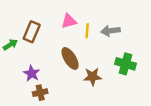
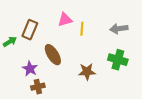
gray arrow: (111, 31) -> (119, 29), moved
brown ellipse: (70, 58) -> (53, 55), moved

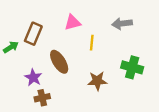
yellow line: (82, 29) -> (92, 43), moved
gray arrow: (119, 29) -> (122, 24), moved

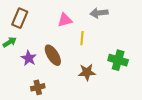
gray arrow: (122, 24) -> (99, 13), moved
brown rectangle: (33, 34) -> (20, 18), moved
purple star: (33, 77) -> (29, 58), moved

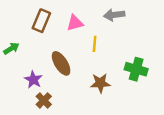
brown rectangle: (20, 18) -> (41, 21), moved
purple star: (29, 58) -> (33, 80), moved
brown cross: (38, 87) -> (44, 100), turned -32

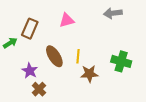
gray arrow: (114, 15) -> (113, 13), moved
brown rectangle: (41, 21) -> (30, 29), moved
yellow line: (95, 44) -> (78, 56), moved

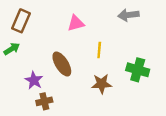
brown rectangle: (30, 29) -> (21, 21), moved
yellow line: (78, 56) -> (99, 50), moved
brown cross: (39, 89) -> (44, 101), turned 32

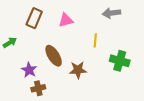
brown rectangle: (21, 21) -> (34, 18), moved
yellow line: (99, 50) -> (95, 40), moved
brown star: (102, 84) -> (78, 70), moved

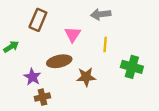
gray arrow: (112, 13) -> (101, 14), moved
pink triangle: (66, 20) -> (73, 34), moved, turned -42
brown ellipse: (54, 56) -> (59, 61), turned -70

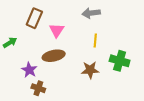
pink triangle: (73, 34) -> (57, 30), moved
brown star: (86, 77) -> (90, 70), moved
brown cross: (42, 97) -> (38, 88), turned 32

